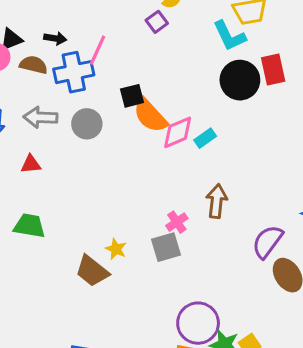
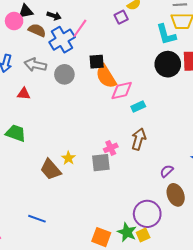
blue cross: (74, 72) -> (62, 40), turned -30
cyan rectangle: (205, 138) -> (138, 106), moved
purple semicircle: (267, 242) -> (167, 171), size x0.6
purple circle: (198, 323) -> (147, 214), moved

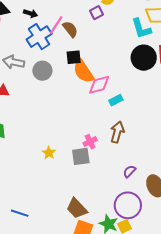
brown semicircle: (37, 30) -> (70, 29), moved, turned 30
brown trapezoid: (51, 169) -> (77, 208), moved
purple semicircle: (167, 171) -> (129, 171), moved

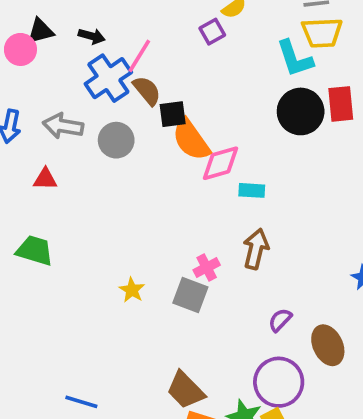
brown semicircle: (70, 29) -> (147, 91), moved
cyan rectangle: (116, 100) -> (252, 190), turned 32
gray square: (81, 156) -> (190, 295), turned 30

